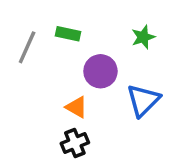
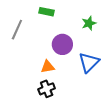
green rectangle: (68, 34) -> (47, 12), moved
orange triangle: (77, 107) -> (48, 67), turned -40

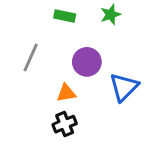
green star: (89, 23) -> (111, 15), moved
gray line: (17, 30) -> (31, 57), moved

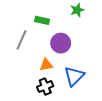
green rectangle: (65, 16) -> (42, 20), moved
blue triangle: (124, 87) -> (74, 76), moved

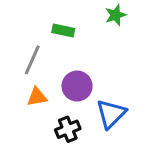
purple circle: (61, 43) -> (77, 86), moved
orange triangle: (46, 65) -> (37, 97), moved

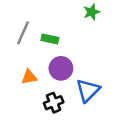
green rectangle: (63, 30) -> (50, 39), moved
gray line: (32, 60) -> (23, 33), moved

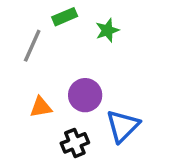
green star: (92, 12) -> (107, 30), moved
green rectangle: (50, 39) -> (65, 17), moved, turned -35

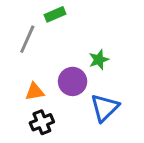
green star: (107, 30) -> (99, 60), moved
black cross: (75, 143) -> (42, 122), moved

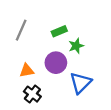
green rectangle: (55, 14) -> (59, 31), moved
black cross: (42, 122) -> (32, 94), turned -30

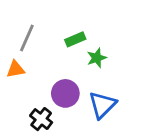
purple circle: (56, 63) -> (65, 93), moved
orange triangle: (27, 71) -> (15, 69), moved

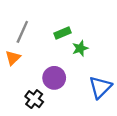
orange triangle: (15, 69) -> (13, 58), turned -35
blue triangle: (102, 105) -> (100, 87), moved

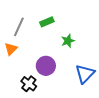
green rectangle: (62, 33) -> (47, 22), moved

